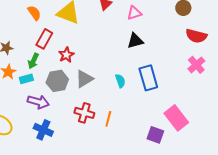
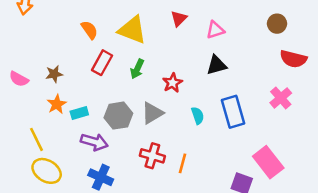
red star: (66, 55) -> (172, 83), moved
green arrow: (33, 61) -> (137, 69), moved
pink cross: (196, 65) -> (281, 98), moved

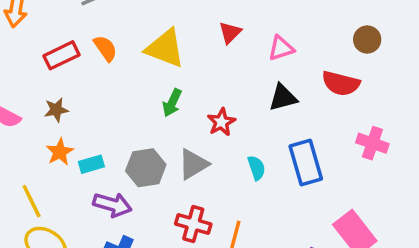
red semicircle: (293, 59) -> (341, 83), moved
red rectangle: (102, 63) -> (61, 55), moved, turned 35
pink cross: (281, 98) -> (372, 143), turned -30

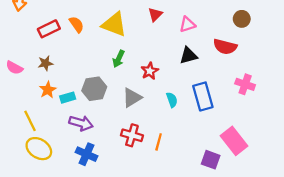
gray hexagon: (146, 168) -> (94, 89), moved

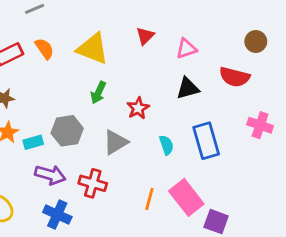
red cross: (132, 135) -> (93, 183), moved
pink rectangle: (234, 141) -> (186, 197), moved

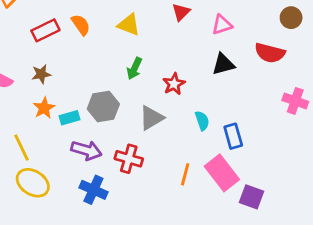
yellow triangle: (93, 49) -> (129, 25), size x0.7
blue rectangle: (206, 141) -> (233, 136), moved, size x0.7

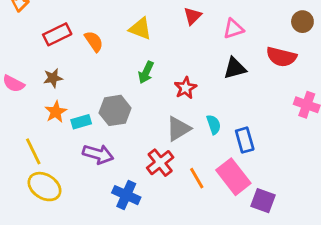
orange semicircle: (81, 25) -> (94, 41), moved
gray triangle: (151, 118) -> (178, 129), moved
red cross: (129, 159) -> (160, 163), moved, turned 36
orange line: (185, 174) -> (197, 178), turned -45
blue cross: (93, 190) -> (126, 195), moved

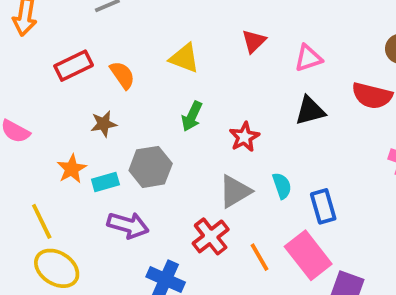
brown star: (53, 78) -> (104, 124), moved

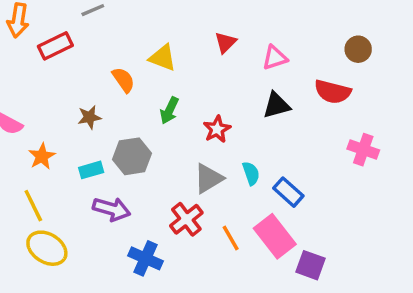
red rectangle: (74, 66) -> (55, 46), moved
orange semicircle: (122, 75) -> (123, 80), moved
orange star: (72, 169) -> (42, 156), moved
blue rectangle: (323, 206) -> (288, 192), turned -32

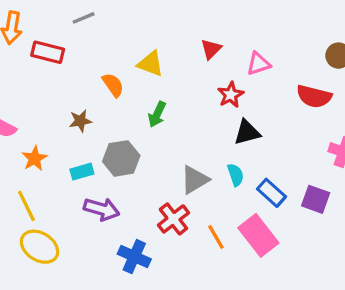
red rectangle: (55, 46) -> (48, 52), turned 40
black triangle: (277, 105) -> (247, 132), moved
red star: (217, 129) -> (231, 95), moved
purple square: (311, 265) -> (316, 199), moved

